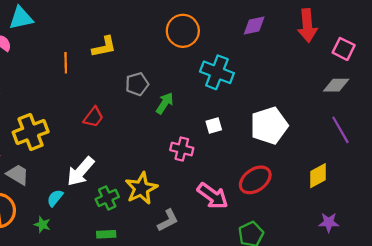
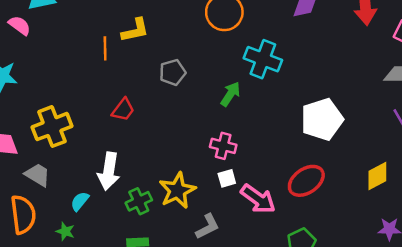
orange line: (66, 63) -> (105, 48), moved
green arrow: (165, 103) -> (230, 94), moved
white square: (214, 126) -> (227, 178), moved
white arrow: (81, 171) -> (109, 171), turned -32

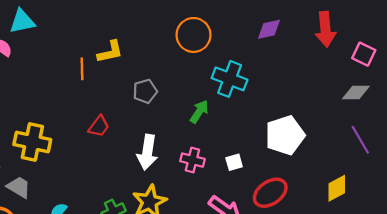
yellow cross: (52, 127) -> (32, 142), turned 33
white arrow: (109, 171) -> (147, 152), moved
white square: (227, 178) -> (234, 162), moved

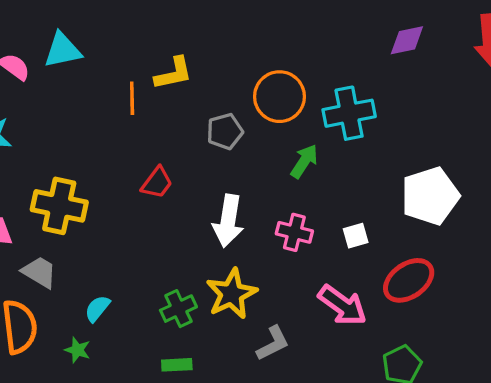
cyan triangle: (22, 21) -> (63, 50), moved
orange circle: (194, 35) -> (279, 97), moved
cyan cross: (230, 79) -> (349, 113), turned -32

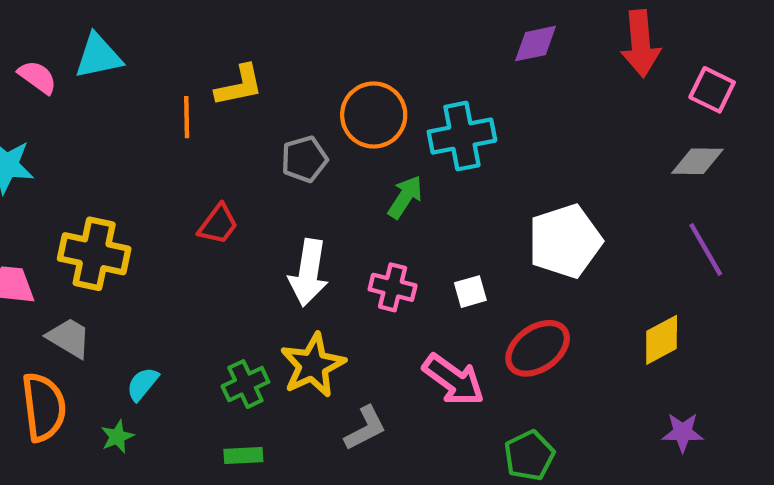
green star: (77, 350) -> (117, 437), turned 30

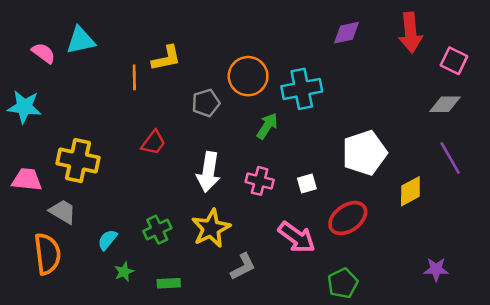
yellow diamond: (662, 340) -> (410, 191), moved
green cross: (245, 384) -> (157, 230), moved
green star: (117, 437) -> (124, 272), moved

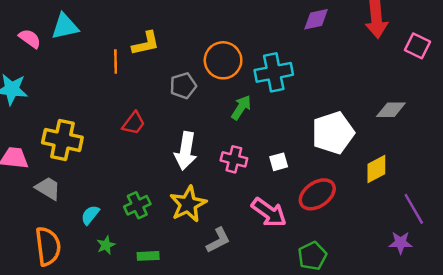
gray diamond: (445, 104) -> (391, 110), moved
purple line: (450, 158) -> (414, 209), moved
orange semicircle: (47, 254) -> (48, 246), moved

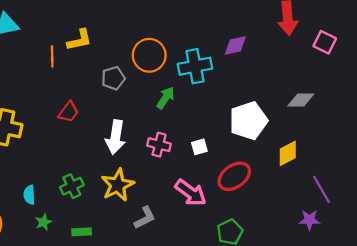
purple diamond: (316, 19) -> (235, 45), moved
cyan semicircle: (90, 215) -> (29, 195), turned -42

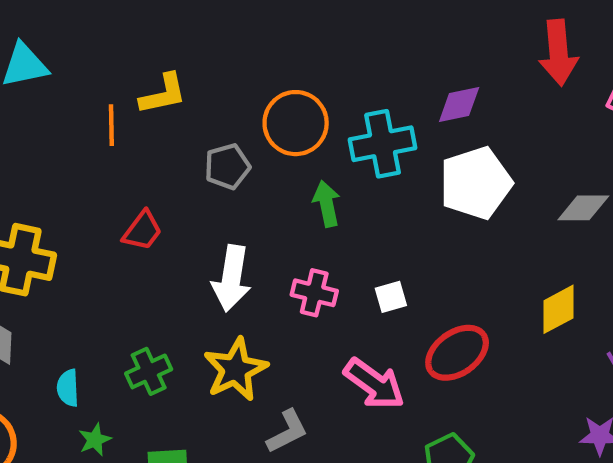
green arrow: (166, 98) -> (327, 204), turned -45
white pentagon: (248, 121) -> (476, 183), moved

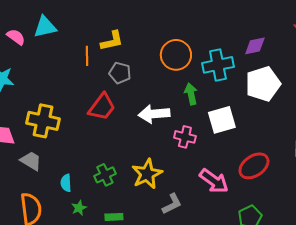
gray pentagon: (227, 167) -> (120, 73), moved, turned 30
red trapezoid: (142, 231) -> (102, 107), size x1.4
white arrow: (231, 278) -> (154, 114), moved, turned 76
white square: (391, 297) -> (222, 120), moved, size x1.8

